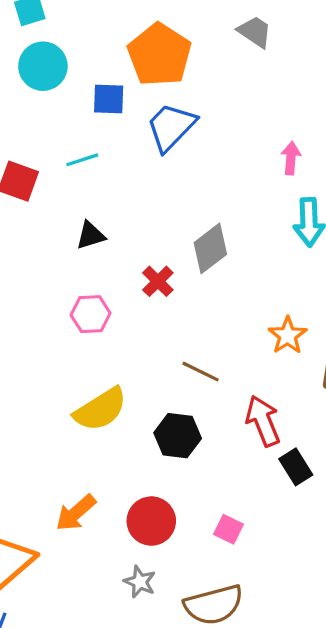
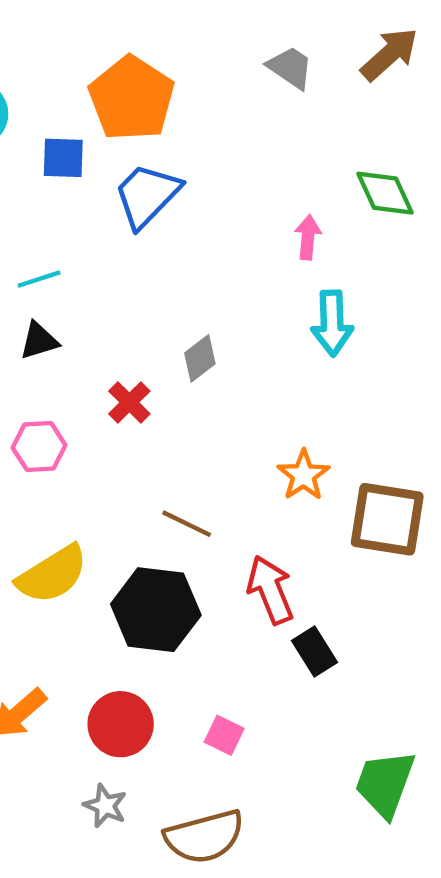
gray trapezoid: (255, 32) -> (290, 68), moved
cyan line: (82, 160) -> (39, 279), moved
gray diamond: (210, 248) -> (200, 358), size x0.7
black hexagon: (178, 436) -> (156, 610), size x1.4

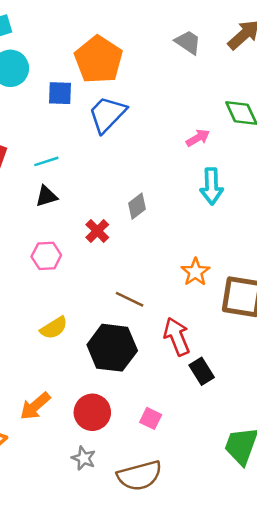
pink arrow: (308, 237) -> (198, 138), turned 55
yellow semicircle: (52, 574) -> (54, 328), size x0.7

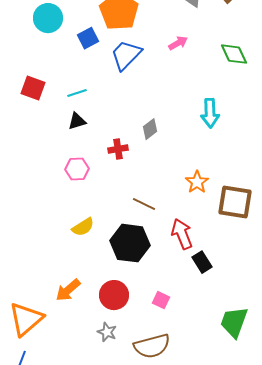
blue square: (60, 93) -> (88, 38), turned -30
pink arrow: (198, 138) -> (178, 43), moved
red cross: (97, 231) -> (118, 149), turned 36

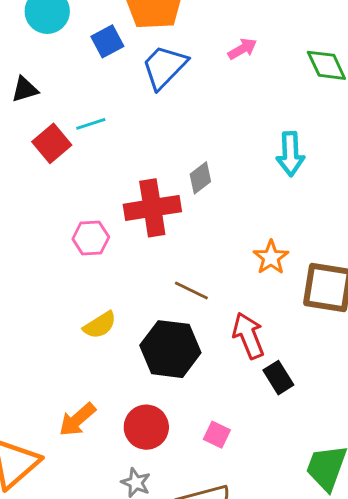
red square: (33, 88) -> (52, 143), moved, turned 30
black triangle: (77, 121) -> (25, 89), moved
red cross: (118, 149) -> (152, 208), size x1.8

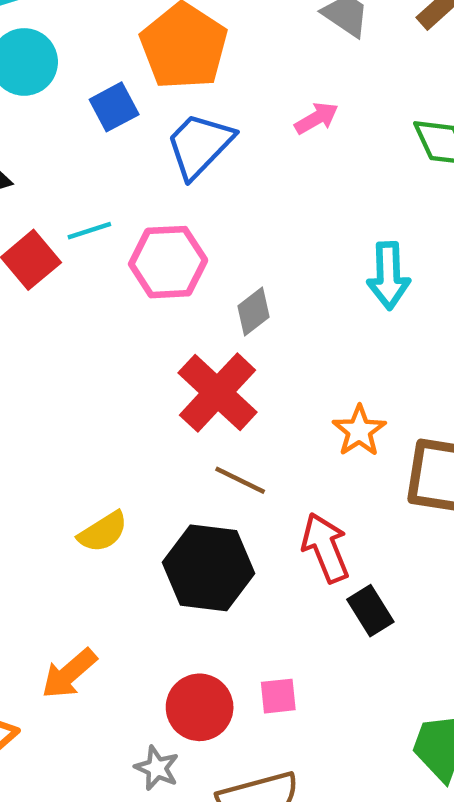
red cross: (152, 208) -> (218, 393), moved, turned -38
pink hexagon: (91, 238) -> (168, 262), moved, size x1.4
red circle: (146, 427) -> (200, 707), moved
pink square: (217, 435) -> (278, 696), turned -32

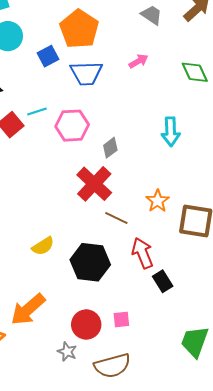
blue trapezoid: (200, 145) -> (86, 73), turned -136
brown line: (240, 480) -> (116, 218), moved
orange arrow: (69, 674) -> (28, 309), size x1.4

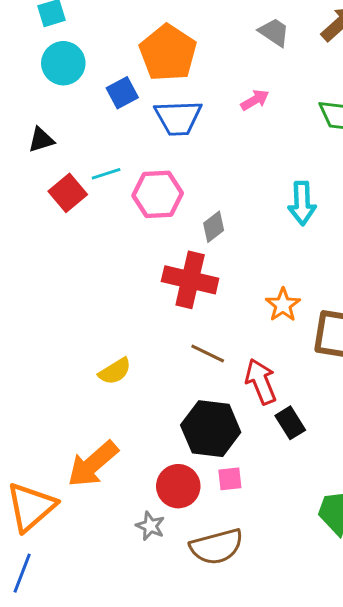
red cross: (94, 184) -> (190, 280), turned -30
brown line: (116, 218) -> (208, 354), moved
black hexagon: (90, 262) -> (211, 429), moved

